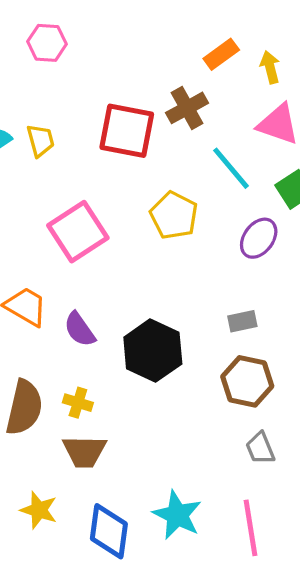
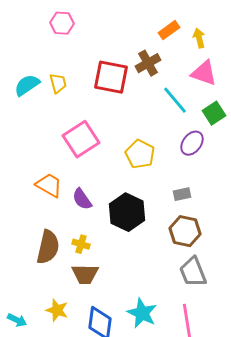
yellow pentagon: (174, 215) -> (140, 154), moved
gray trapezoid: (260, 448) -> (193, 272), size x1.5

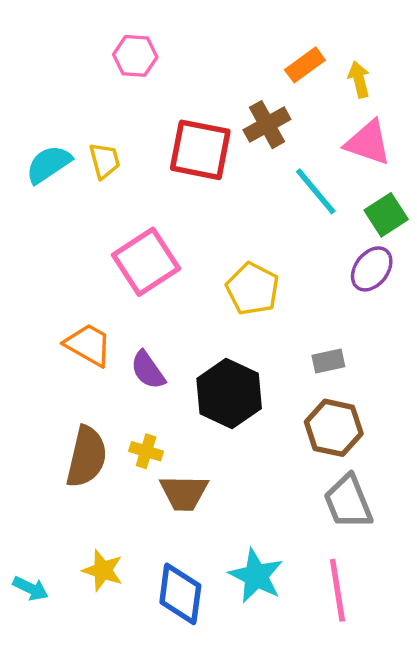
pink hexagon: (62, 23) -> (135, 56), moved
purple ellipse: (192, 143) -> (372, 269), moved
brown trapezoid: (85, 274) -> (184, 493), moved

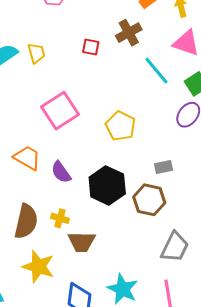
red square: (200, 150) -> (91, 47), size x0.5
brown hexagon: (334, 428) -> (149, 200), moved
gray trapezoid: (348, 502) -> (175, 247), turned -132
yellow star: (103, 570) -> (38, 267), moved, size x1.4

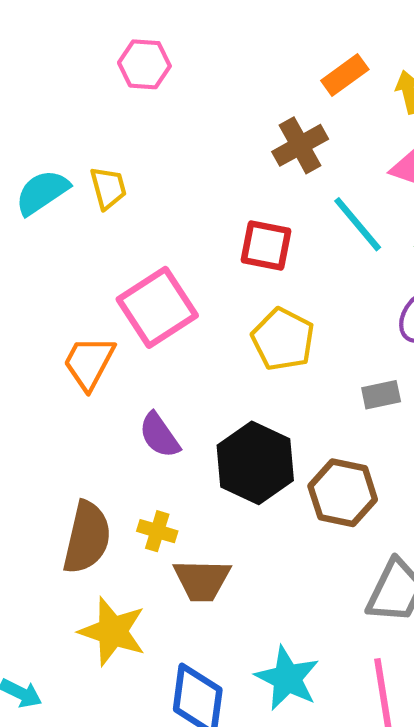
red square: (91, 47) -> (266, 246), moved, size x1.4
orange trapezoid: (27, 158) -> (89, 363), moved, turned -92
gray rectangle: (164, 167) -> (381, 395), moved

